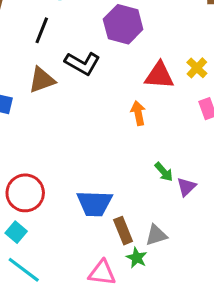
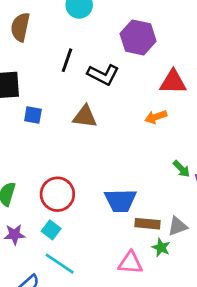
black line: (42, 30) -> (67, 60), moved
brown triangle: (42, 80) -> (85, 116), moved, turned 30
orange arrow: (138, 113) -> (156, 117), turned -95
brown rectangle: (123, 231) -> (147, 224), turned -60

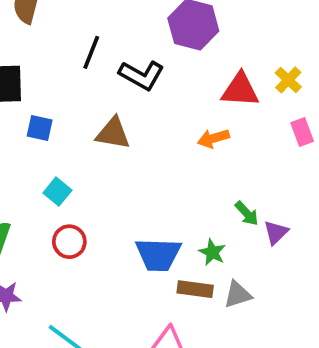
red circle: (57, 194) -> (69, 242), size x0.7
cyan square: (51, 230) -> (57, 192), moved
green star: (161, 248) -> (212, 252), moved

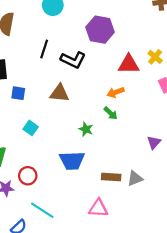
green arrow: (247, 213) -> (111, 113), moved
red circle: (69, 242) -> (28, 176), moved
green star: (212, 252) -> (86, 129), moved
blue trapezoid: (158, 255) -> (72, 160), moved

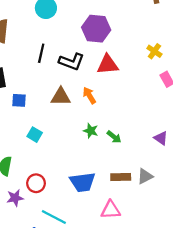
red triangle: (129, 64) -> (108, 65), moved
orange arrow: (116, 92) -> (89, 95), moved, turned 84
green arrow: (111, 113) -> (114, 137), moved
purple triangle: (154, 142) -> (161, 138), turned -32
blue trapezoid: (72, 160) -> (83, 182), moved

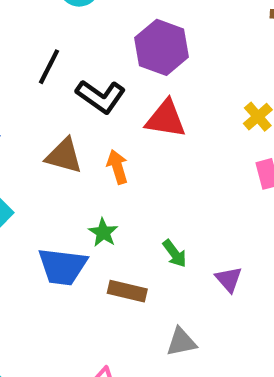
green arrow: (114, 137) -> (175, 254), moved
brown rectangle: (121, 177) -> (127, 291), moved
blue trapezoid: (83, 182) -> (63, 267), moved

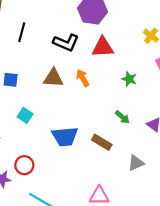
black line: (49, 67) -> (22, 32), moved
green star: (103, 233) -> (129, 79), moved
brown rectangle: (127, 291) -> (102, 142), turned 30

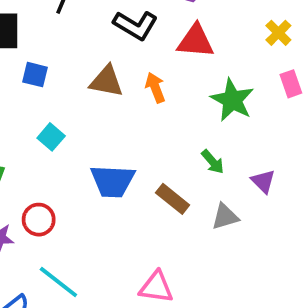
green star: (129, 79) -> (232, 100), size x1.6
gray triangle: (136, 163) -> (225, 217), moved

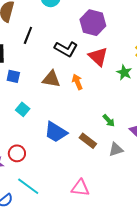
red triangle: (195, 41) -> (98, 57), turned 40
green star: (232, 100) -> (124, 72), moved, size x0.7
blue trapezoid: (113, 181) -> (56, 132), turned 30

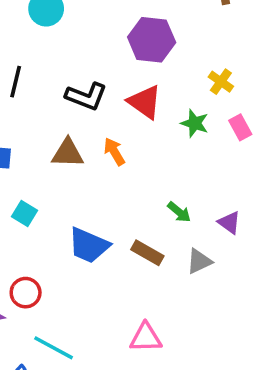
purple hexagon: (93, 23) -> (152, 40), moved

